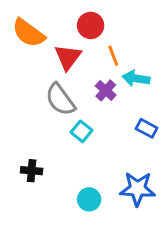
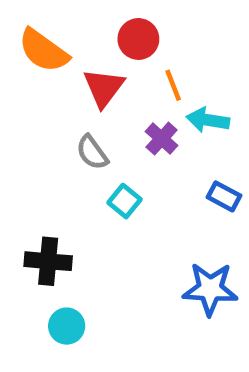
gray semicircle: (60, 100) -> (92, 152), size x0.7
black cross: (32, 171) -> (48, 261), size x1.4
cyan circle: (89, 199) -> (67, 326), moved

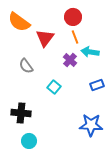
red circle: (138, 39) -> (73, 17), moved
gray semicircle: (92, 152) -> (26, 66), moved
blue rectangle: (224, 196) -> (97, 85), turned -48

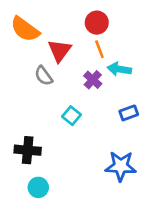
gray semicircle: (26, 66) -> (44, 76), moved

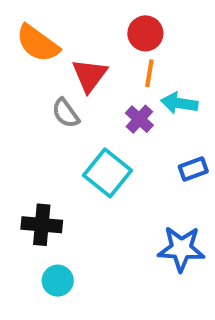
orange line: (99, 49) -> (149, 73), turned 30
cyan square: (72, 116) -> (108, 173), size x1.6

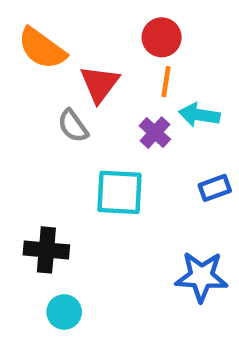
cyan square: (108, 173) -> (120, 192), turned -36

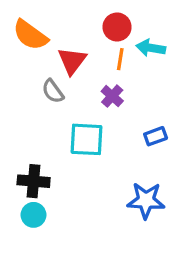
cyan arrow: (199, 115) -> (151, 48), moved
cyan circle: (64, 312) -> (34, 215), moved

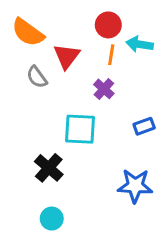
gray semicircle: (53, 91) -> (37, 77), moved
black cross: (34, 181) -> (49, 168), moved, turned 36
cyan circle: (34, 215) -> (52, 219), moved

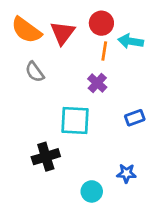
red triangle: (67, 56) -> (62, 33), moved
black cross: (49, 168) -> (46, 157), turned 32
blue star: (135, 186) -> (126, 173), size x0.6
cyan circle: (52, 219) -> (92, 191), moved

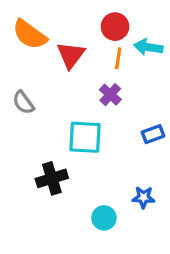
red triangle: (62, 33) -> (71, 55), moved
gray semicircle: (35, 72) -> (23, 102), moved

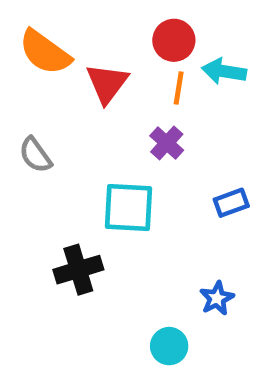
blue star: (144, 197) -> (217, 298), turned -30
cyan circle: (104, 218) -> (169, 346), moved

